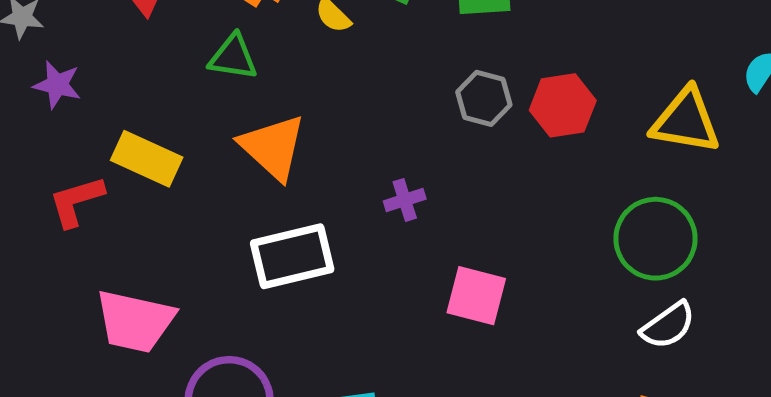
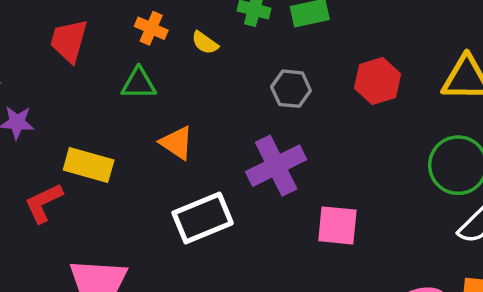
gray hexagon: (484, 98) -> (291, 89), moved
orange triangle: (273, 147) -> (177, 143), size x0.7
purple cross: (405, 200) -> (276, 166), size x2.0

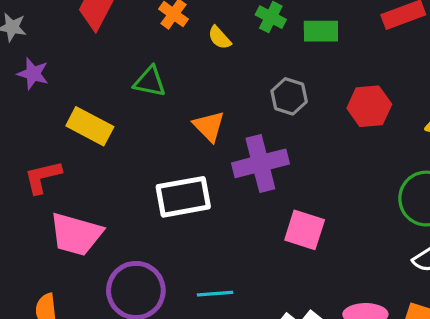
green triangle: (139, 83) -> (150, 82), moved
orange triangle: (177, 143) -> (209, 126), moved
red L-shape: (44, 203) -> (43, 177), moved

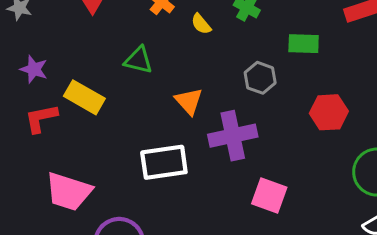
green rectangle: (321, 31) -> (304, 44), moved
purple star: (33, 74) -> (34, 69), moved
red hexagon: (369, 106) -> (329, 112), moved
red L-shape: (43, 177) -> (41, 118), moved

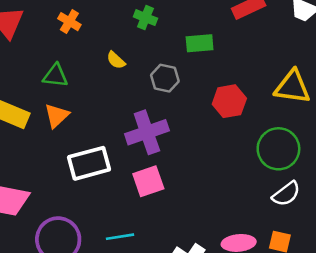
yellow semicircle: (201, 24) -> (116, 60), moved
orange triangle: (189, 101) -> (57, 116), moved, turned 36
pink square: (269, 195) -> (148, 181), moved, turned -32

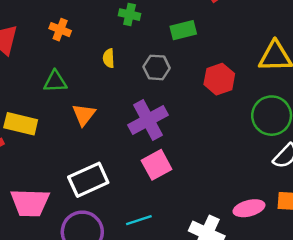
yellow semicircle: (116, 60) -> (109, 58), turned 54
orange triangle: (57, 116) -> (84, 115), moved
white rectangle: (89, 163) -> (88, 180), moved

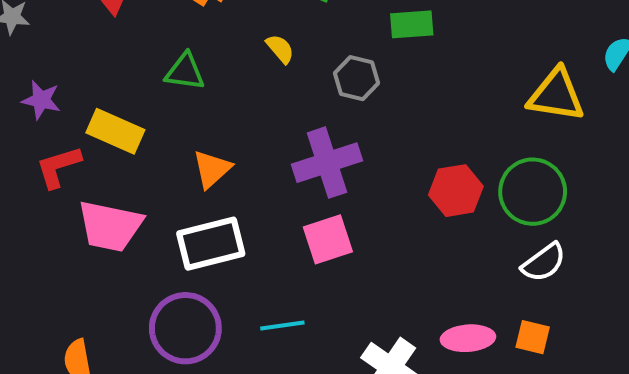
yellow semicircle: (109, 58) -> (280, 49), turned 132
red hexagon: (219, 79) -> (456, 191), moved
orange triangle: (84, 115) -> (212, 169), moved
pink trapezoid: (30, 203) -> (110, 226), moved

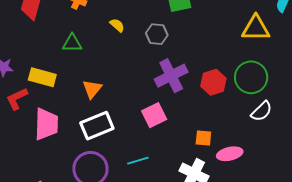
purple cross: (327, 163) -> (171, 76), moved
pink trapezoid: (110, 226) -> (46, 124), turned -92
orange square: (533, 337) -> (203, 138), moved

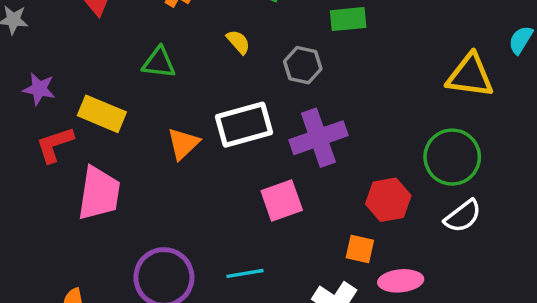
red hexagon: (213, 82) -> (388, 200), moved
white rectangle: (97, 126) -> (244, 125), moved

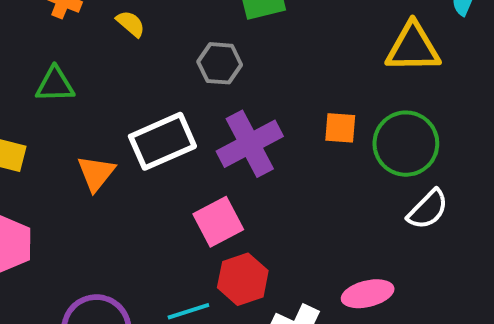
yellow semicircle: (238, 42) -> (131, 24), moved
red hexagon: (388, 200) -> (243, 279), moved
orange square: (360, 249) -> (340, 128), moved

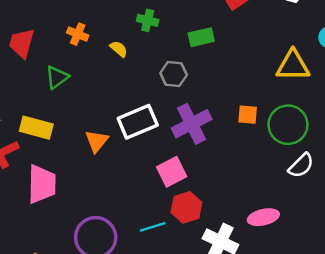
green triangle: (55, 85) -> (57, 77), moved, turned -35

